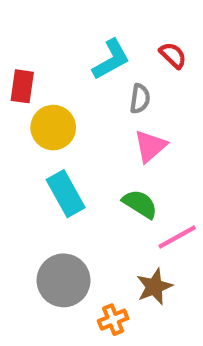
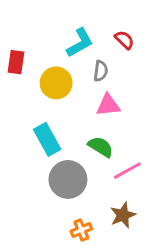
yellow circle: (53, 128) -> (56, 83), moved
pink triangle: (150, 146) -> (108, 105), turned 35
gray circle: (64, 280) -> (68, 179), moved
brown star: (154, 287) -> (123, 215), moved

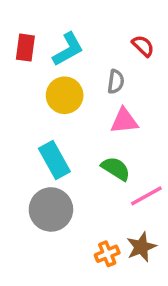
cyan L-shape: (80, 43) -> (68, 49), moved
red rectangle: (16, 62) -> (25, 48), moved
gray circle: (68, 179) -> (51, 209), moved
orange cross: (81, 230) -> (107, 254), moved

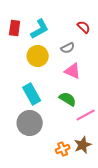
gray semicircle: (116, 82) -> (68, 48), turned 56
pink triangle: (124, 121) -> (73, 71), turned 30

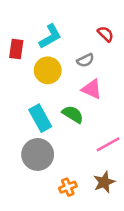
red rectangle: (15, 28) -> (16, 49), moved
green semicircle: (68, 99) -> (73, 114), moved
orange cross: (63, 149) -> (68, 187), moved

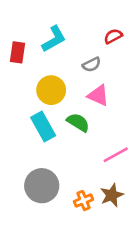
red semicircle: (105, 34) -> (113, 36), turned -72
yellow circle: (48, 70) -> (51, 90), moved
gray circle: (38, 154) -> (42, 186), moved
orange cross: (68, 187) -> (83, 201), moved

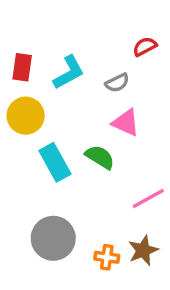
cyan L-shape: (54, 39) -> (69, 72), moved
yellow circle: (51, 90) -> (26, 116), moved
orange cross: (83, 201) -> (107, 257), turned 30

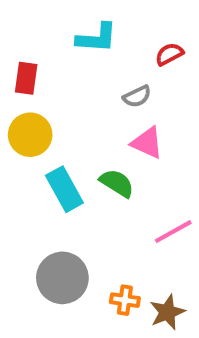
cyan L-shape: (69, 72) -> (97, 38), moved, turned 33
brown star: (143, 250) -> (167, 312), moved

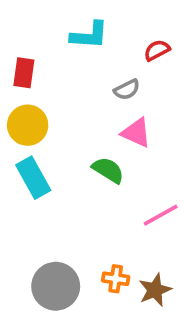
cyan rectangle: (64, 189) -> (33, 178), moved
gray circle: (62, 278) -> (56, 286), moved

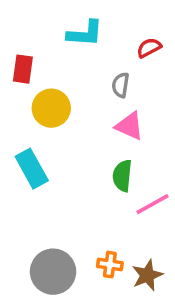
gray semicircle: (127, 90) -> (121, 85), turned 125
yellow circle: (28, 125) -> (51, 108), moved
green semicircle: (108, 170) -> (122, 176), moved, turned -116

